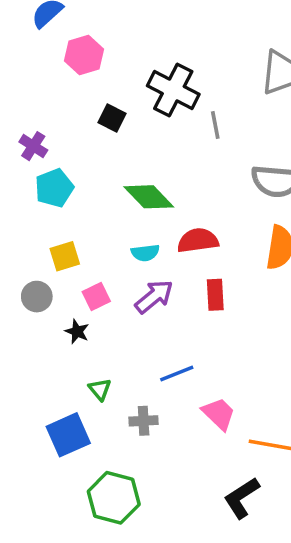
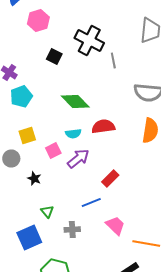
red rectangle: (215, 295) -> (110, 178), moved, turned 48
pink square: (96, 297) -> (53, 150), moved

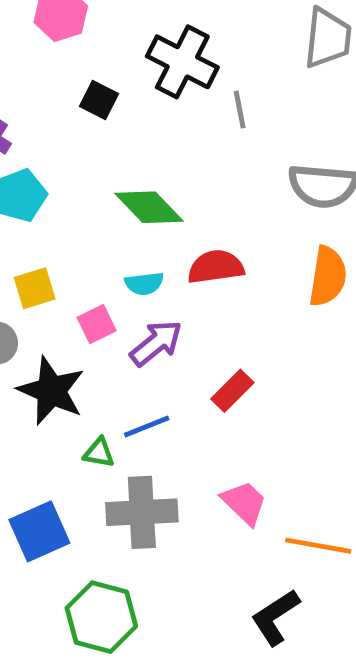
black star: (34, 178) -> (51, 391), size x2.0
blue line: (91, 202) -> (147, 426), moved
green triangle: (47, 212) -> (99, 453), moved, turned -40
gray cross: (72, 230) -> (142, 512), size x1.8

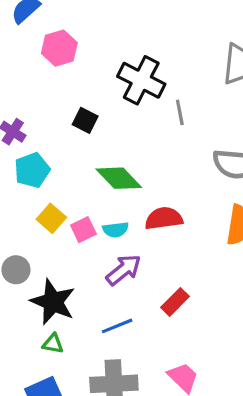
black square: (99, 100) -> (85, 120), moved
yellow square: (35, 288) -> (51, 218), moved, turned -32
pink square: (97, 324) -> (83, 230), moved
green triangle: (99, 453) -> (53, 344), moved

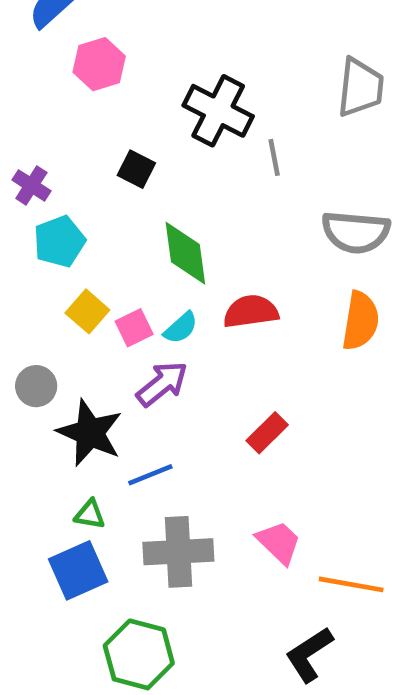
green diamond: (119, 178) -> (185, 253), turned 36
cyan semicircle: (116, 230) -> (181, 328), turned -35
purple arrow: (124, 270) -> (162, 384), moved
blue line: (117, 326) -> (150, 475), moved
green triangle: (53, 344) -> (90, 514), moved

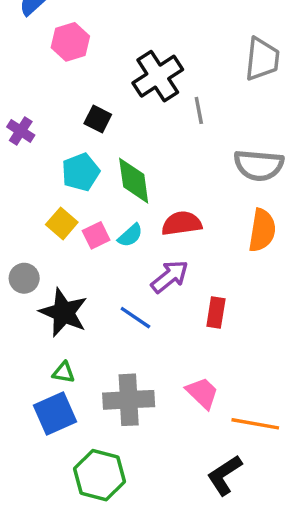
black cross: (218, 111) -> (158, 76), turned 30
cyan pentagon: (59, 241) -> (81, 172), moved
purple arrow: (162, 384) -> (170, 277), moved
red rectangle: (267, 433) -> (216, 312), moved, turned -36
blue line: (150, 475) -> (135, 318), moved, turned 56

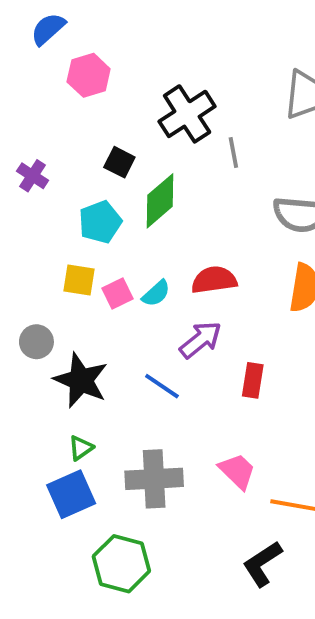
green diamond: (134, 181) -> (160, 201), moved, turned 57
yellow square: (62, 223) -> (79, 280), turned -32
green triangle: (64, 372) -> (81, 448), turned -45

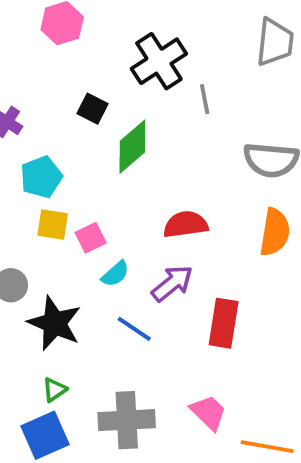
cyan pentagon: (100, 222) -> (41, 177), moved
cyan semicircle: (156, 293) -> (115, 274), moved
red rectangle: (253, 380) -> (224, 323), size x1.4

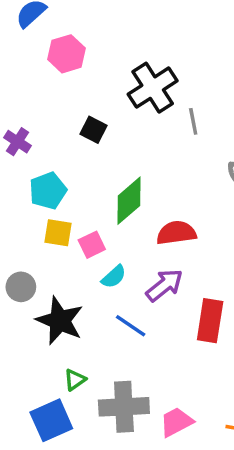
green diamond: (132, 147) -> (129, 201), moved
green triangle: (55, 390) -> (75, 380), moved
pink trapezoid: (208, 412) -> (176, 422), moved, turned -72

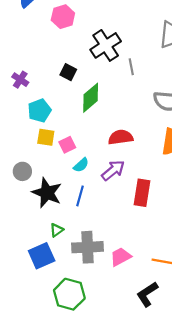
pink hexagon: (66, 54) -> (63, 17), moved
green diamond: (129, 201) -> (91, 98), moved
blue line: (131, 326) -> (80, 196), moved, turned 72

